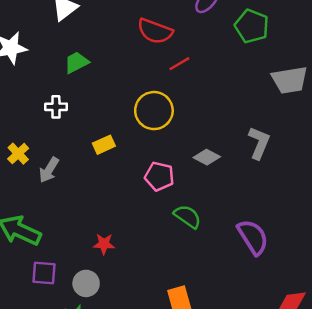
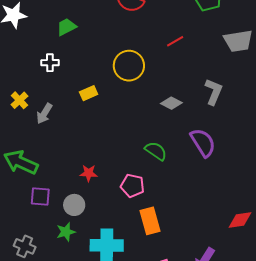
red line: (179, 64) -> (175, 41), moved
pink pentagon: (159, 176) -> (132, 186), moved
purple semicircle: (253, 237) -> (203, 143), moved

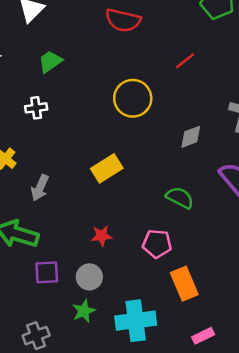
yellow rectangle: (89, 93) -> (107, 168), moved, size x1.4
gray diamond: (171, 103) -> (191, 137), turned -40
gray arrow: (44, 114) -> (40, 188), moved
gray cross: (25, 246) -> (36, 336), turned -35

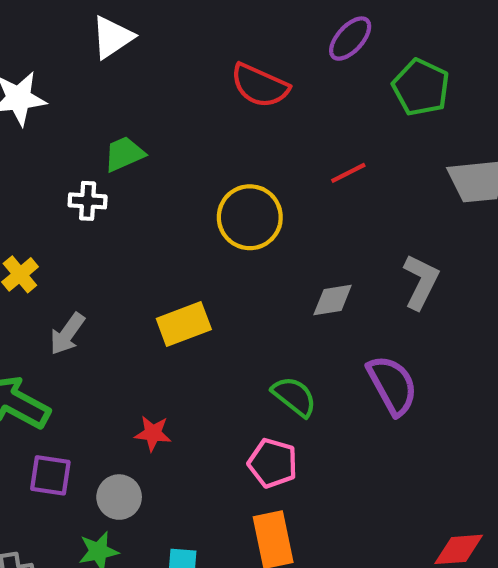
green trapezoid: (50, 62) -> (124, 154), moved
pink pentagon: (157, 244) -> (273, 463), moved

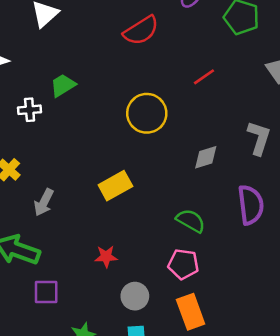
red semicircle: (260, 86) -> (141, 30), turned -48
white cross: (88, 201) -> (30, 110), moved
purple semicircle: (392, 385) -> (251, 205), turned 30
gray circle: (119, 497) -> (135, 296), moved

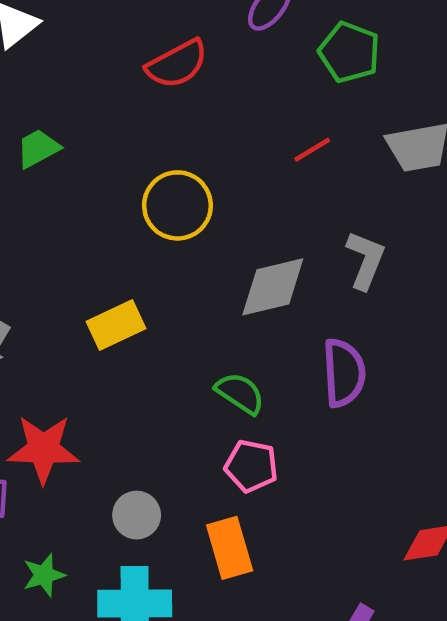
red line: (204, 77) -> (312, 150), moved
gray diamond: (206, 157) -> (273, 287), size x1.6
red star: (106, 257) -> (43, 449), moved, size x1.8
pink pentagon: (183, 264) -> (251, 466), moved

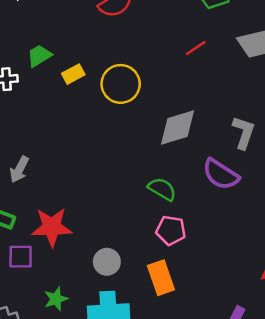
gray L-shape: (366, 260) -> (244, 132), moved
yellow rectangle: (116, 325) -> (73, 74), moved, size x0.7
purple semicircle: (344, 373) -> (221, 174), turned 129

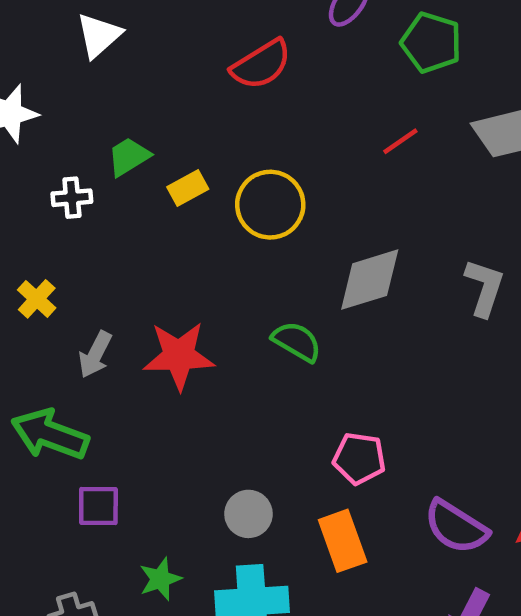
purple semicircle: (221, 174) -> (456, 527), moved
green semicircle: (162, 189) -> (297, 341), moved
red star: (52, 227) -> (179, 356), moved

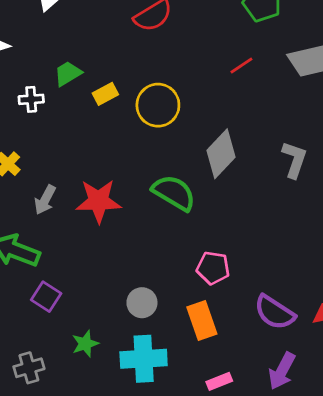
gray diamond: (370, 280) -> (221, 154), turned -30
green semicircle: (297, 341) -> (174, 193), size x1.4
purple square: (98, 506) -> (46, 297), turned 32

